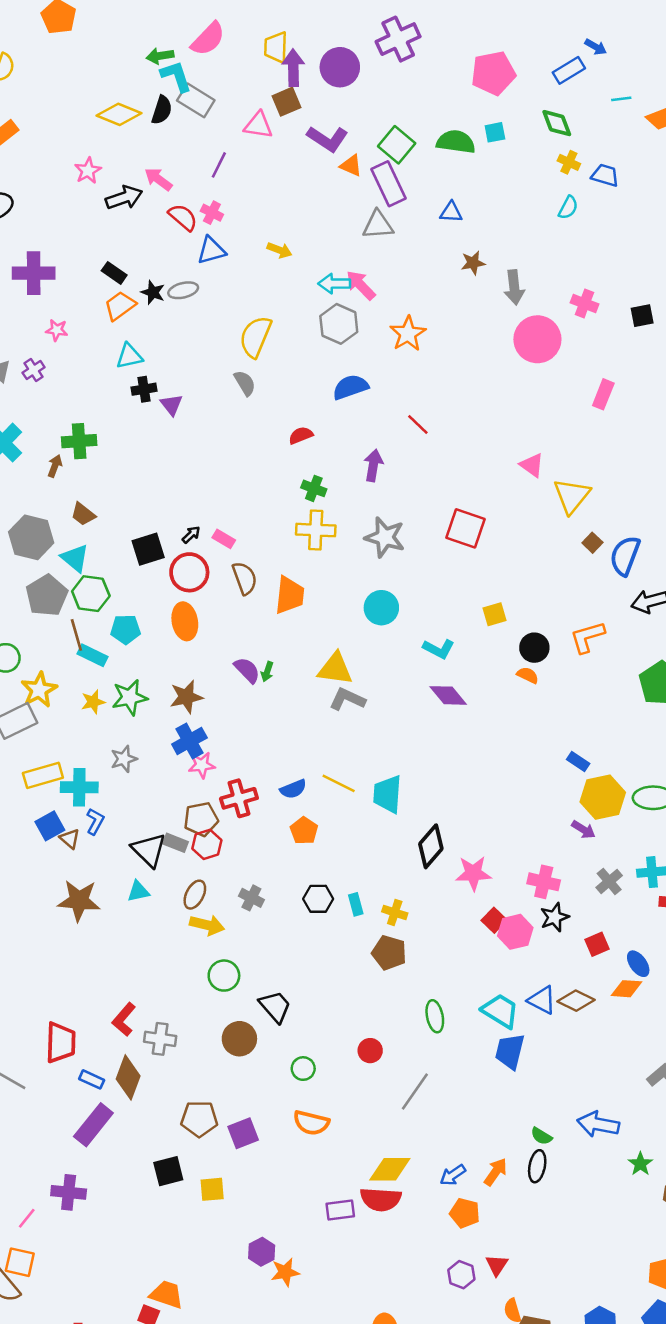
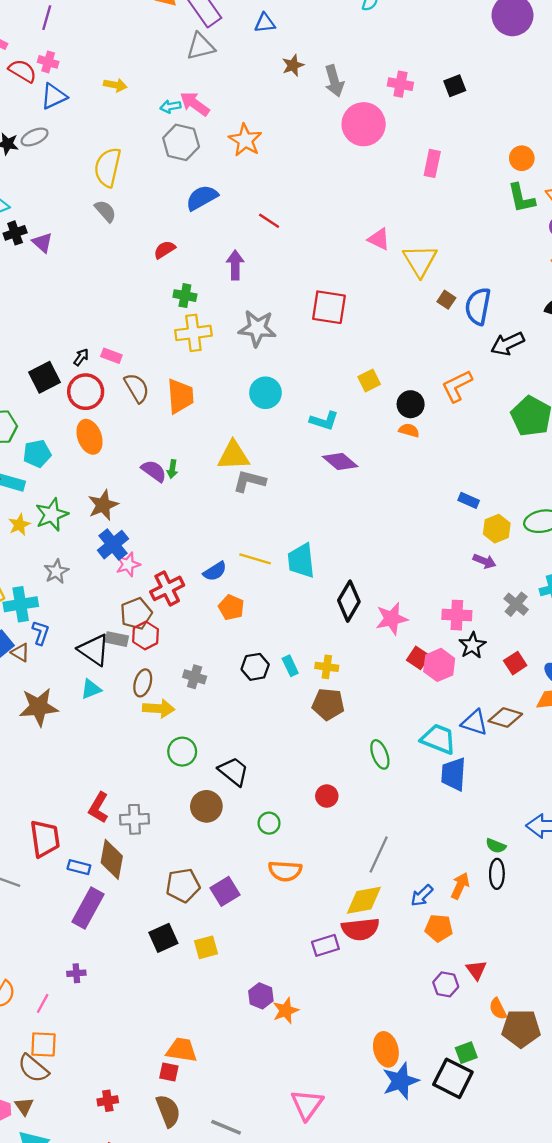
cyan arrow: (334, 284) -> (170, 107), size x0.7
yellow hexagon: (603, 797) -> (497, 529), size x0.7
gray line: (415, 1091) -> (379, 854), moved
purple cross: (69, 1192) -> (76, 973), size x0.6

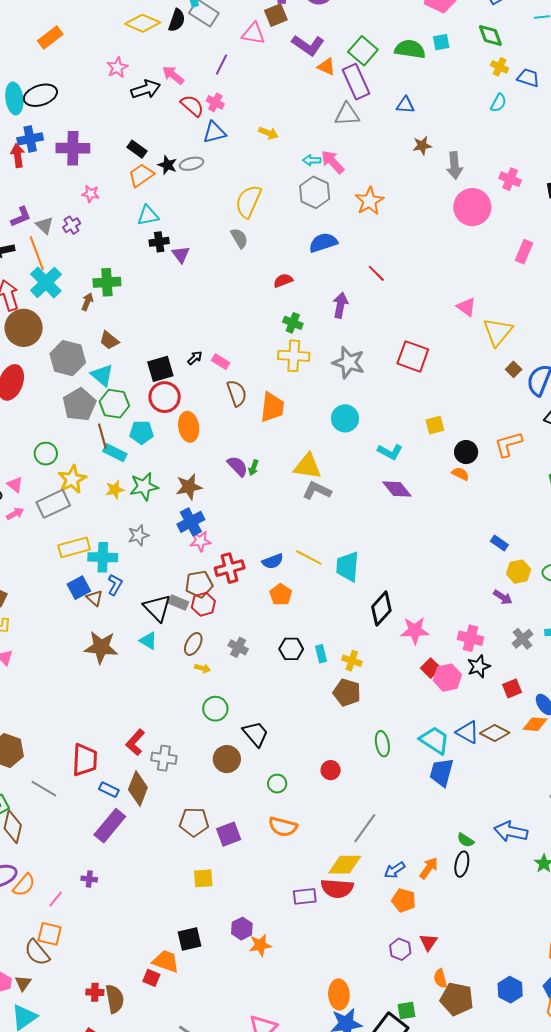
red circle: (86, 392) -> (165, 397), moved
cyan triangle: (91, 689) -> (148, 641), turned 42
yellow arrow: (159, 708) -> (203, 668), size x0.6
black square: (163, 938) -> (189, 939), moved
brown semicircle: (168, 1111) -> (115, 999), moved

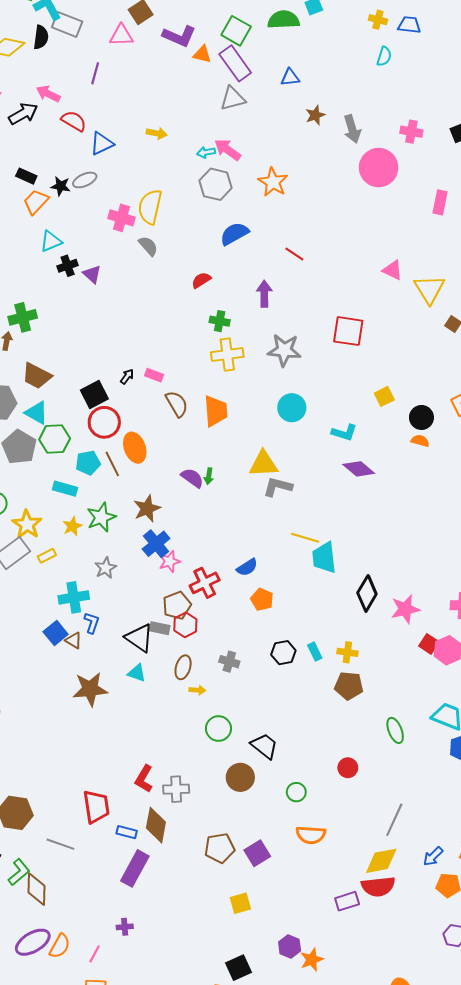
pink cross: (215, 102) -> (121, 218), moved, size x1.4
brown trapezoid: (109, 340) -> (37, 376), size x1.4
brown line: (102, 436) -> (112, 464), moved
yellow rectangle: (74, 547) -> (47, 556), moved, size x0.6
yellow line: (309, 557) -> (305, 538), moved

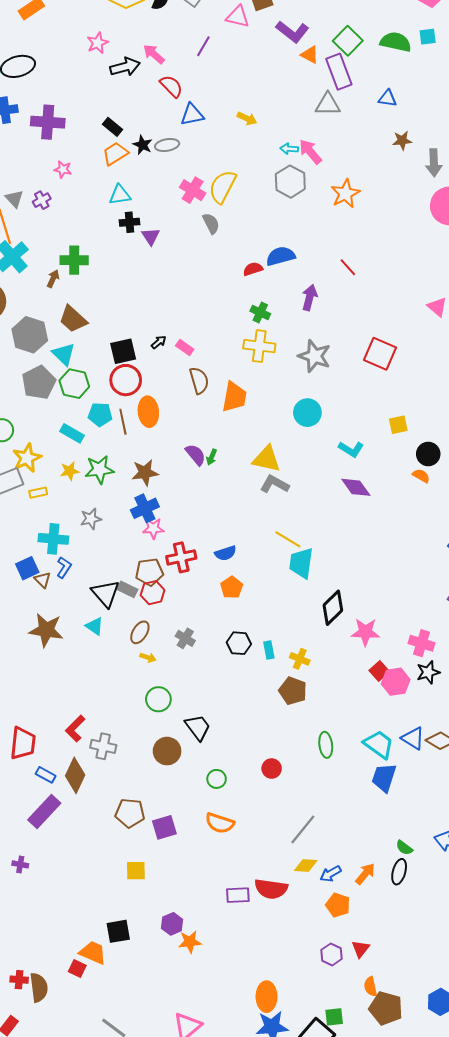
blue semicircle: (234, 234) -> (281, 256), moved
yellow diamond: (381, 861) -> (306, 865), moved, size x0.7

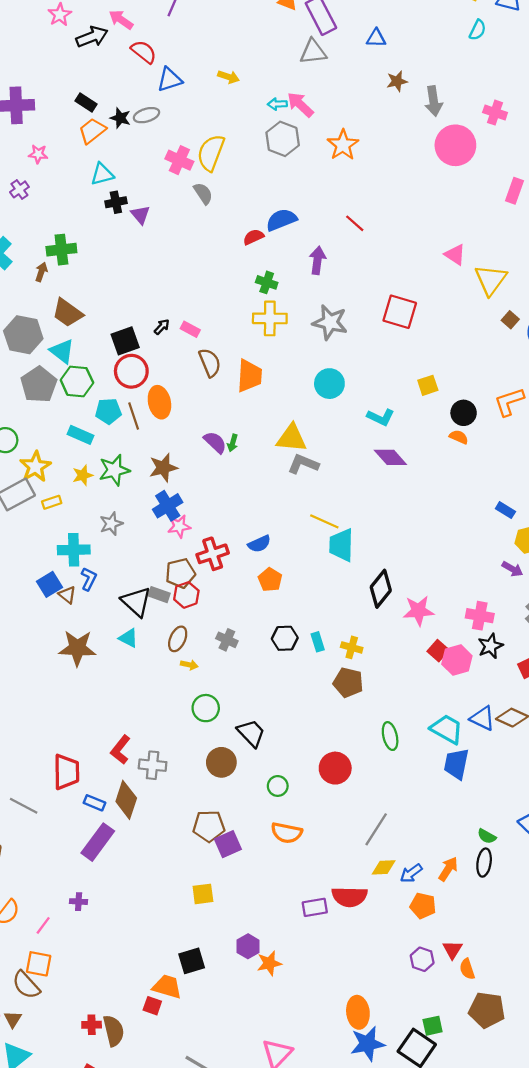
red circle: (272, 769) -> (335, 768), size x1.5
brown pentagon: (130, 813) -> (209, 826), moved
orange semicircle: (370, 986) -> (467, 969), moved

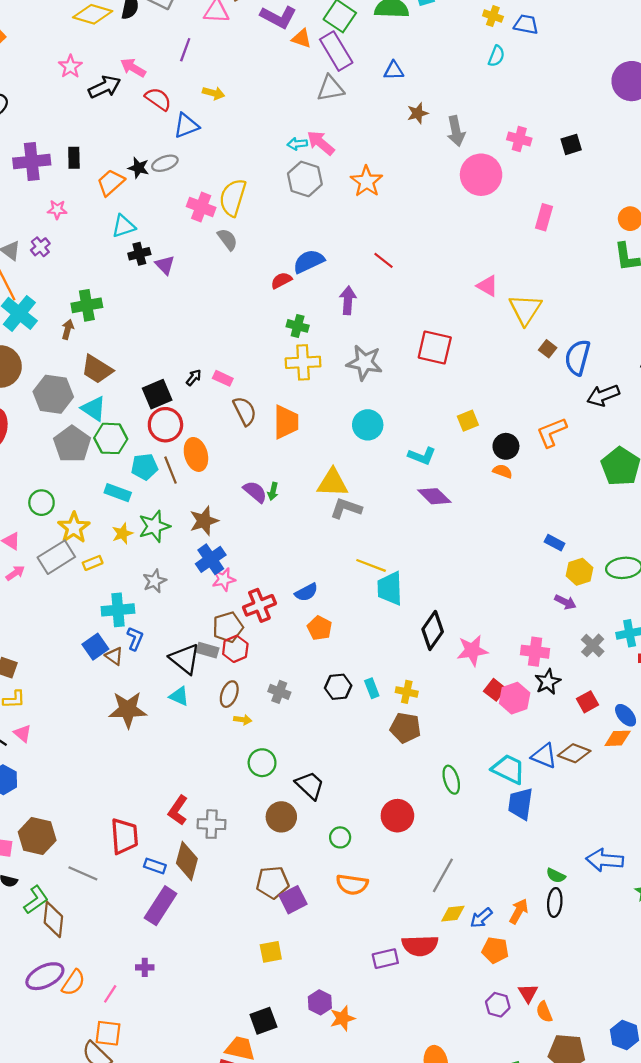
yellow arrow: (229, 77) -> (214, 93), moved
black rectangle: (86, 102) -> (74, 158), moved, turned 60

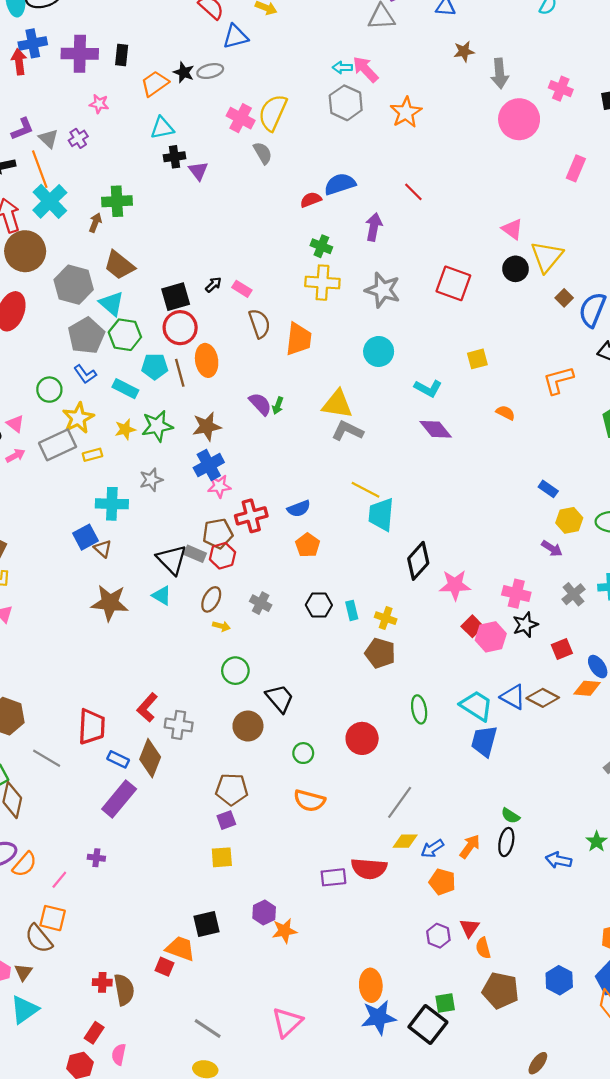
black circle: (506, 446) -> (515, 269), moved
blue L-shape: (135, 639) -> (85, 374), moved, turned 115
blue arrow: (605, 860) -> (559, 860), moved, size x0.7
purple square: (293, 900) -> (226, 820), moved, size x0.7

